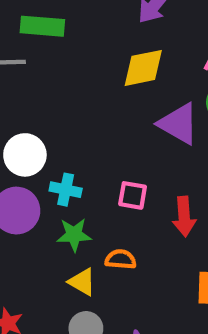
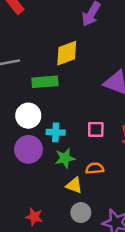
green rectangle: (42, 26) -> (45, 82), moved
yellow diamond: (143, 68) -> (67, 53), moved

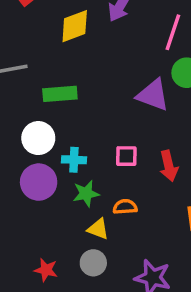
yellow diamond: (67, 53) -> (75, 26), moved
gray circle: (81, 213) -> (93, 263), moved

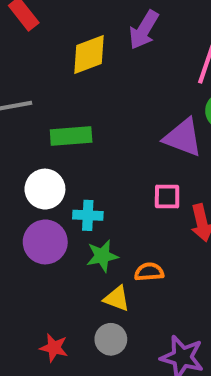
pink square: (126, 156) -> (167, 197), moved

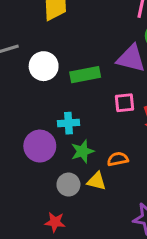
green rectangle: (71, 136) -> (85, 75), moved
white circle: (45, 189) -> (44, 66), moved
gray circle: (111, 339) -> (68, 185), moved

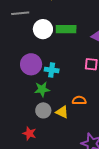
green rectangle: (85, 75) -> (66, 29), moved
purple circle: (40, 146) -> (31, 64), moved
green star: (82, 151) -> (42, 89), moved

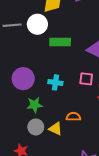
white circle: (43, 29) -> (37, 24), moved
cyan cross: (52, 70) -> (55, 82), moved

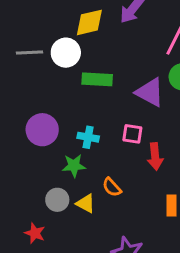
green star: (35, 105) -> (74, 166), moved
orange semicircle: (73, 117) -> (112, 187), turned -136

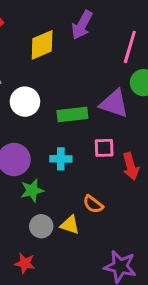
white circle: (66, 53) -> (25, 102), moved
green rectangle: (97, 79) -> (72, 115), moved
green star: (74, 166) -> (32, 190), moved

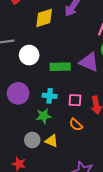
pink square: (104, 148) -> (75, 100), moved
green star: (32, 190) -> (44, 116), moved
orange semicircle: (93, 204) -> (76, 125), moved

